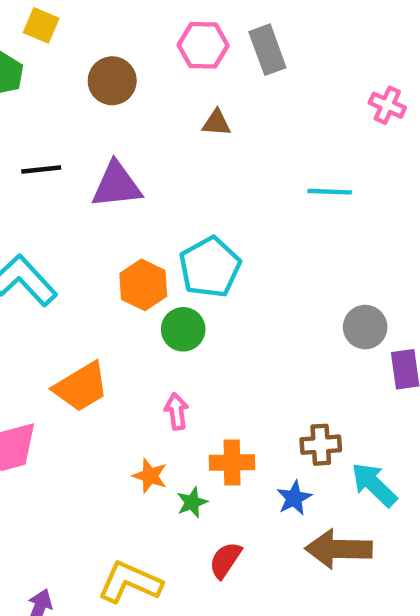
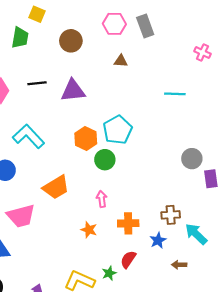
green star: (192, 502) -> (109, 273), moved
brown arrow: (339, 549) -> (179, 265), size x0.5
red semicircle: (225, 560) -> (128, 259), moved

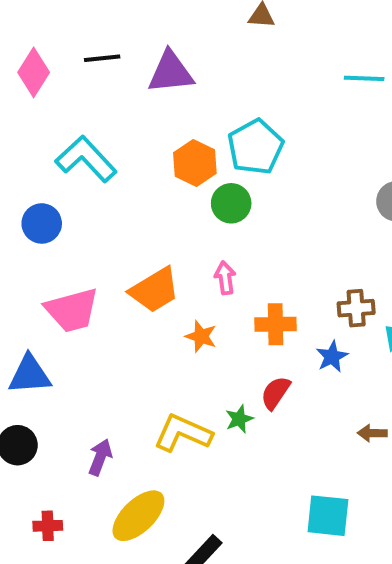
orange trapezoid: (56, 187) -> (155, 290), moved
brown arrow: (179, 265) -> (372, 433), moved

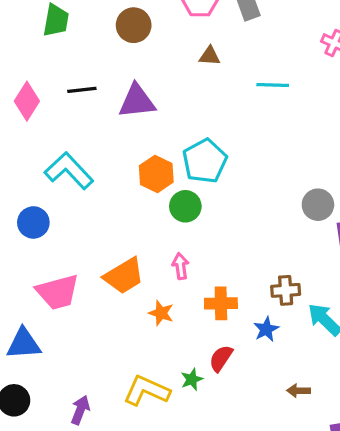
cyan line: (364, 78) -> (273, 85), moved

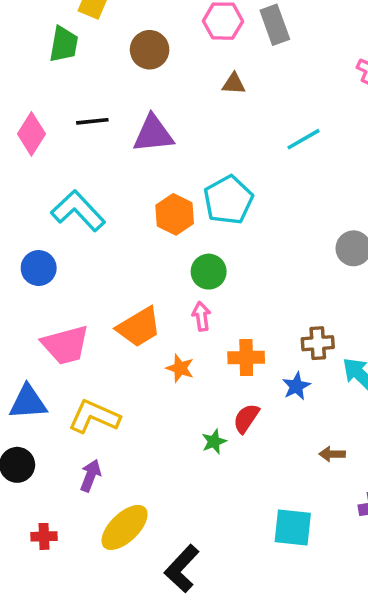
cyan line: (273, 85) -> (303, 139), moved, turned -32
green circle: (185, 206) -> (209, 272), moved
yellow L-shape: (147, 391) -> (94, 417), moved

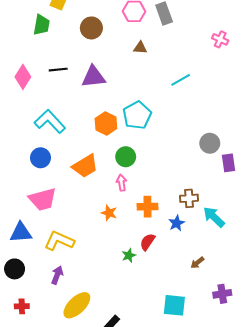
blue circle: (39, 268) -> (41, 158), moved
orange trapezoid: (139, 327) -> (85, 166), moved
brown arrow: (332, 454) -> (197, 263), turned -40
red cross: (44, 536) -> (22, 306), moved

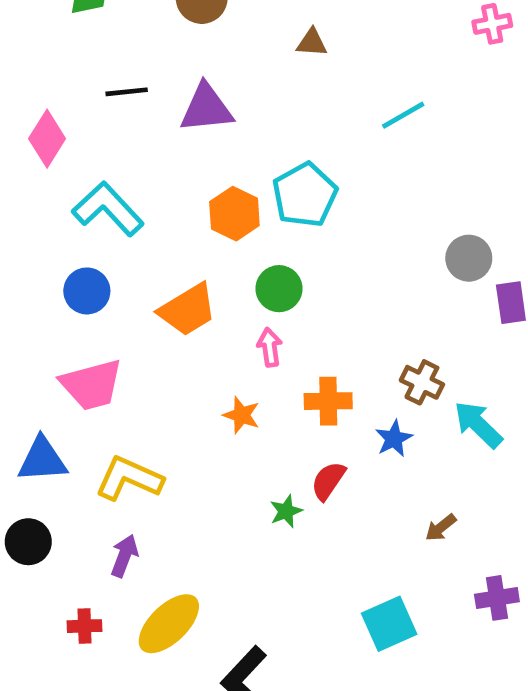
pink cross: (220, 39) -> (492, 24), turned -35
pink diamond: (23, 77) -> (47, 139), moved
brown cross: (189, 198) -> (422, 382), turned 30
cyan square: (174, 305) -> (389, 624), turned -30
red cross: (22, 306) -> (85, 626), moved

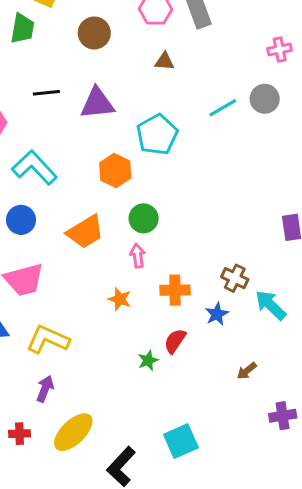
cyan pentagon: (305, 195) -> (157, 135), moved
gray circle: (469, 258) -> (265, 99), moved
cyan square: (389, 624) -> (181, 441), moved

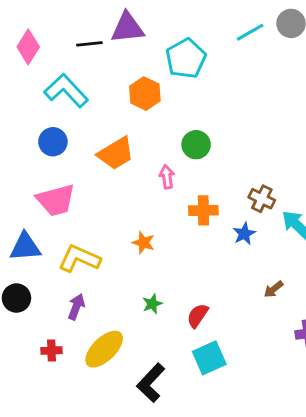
black line: (46, 93) -> (89, 44), moved
green circle: (144, 218) -> (196, 145), moved
orange star: (120, 299) -> (144, 243), moved
red semicircle: (175, 341) -> (198, 316), moved
green star: (148, 360) -> (152, 304), moved

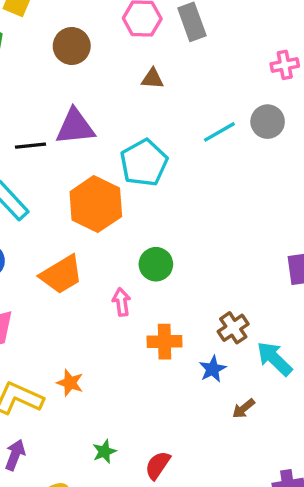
orange hexagon: (145, 94) -> (96, 204), size x1.4
brown cross: (262, 199) -> (233, 328), turned 30
orange star: (144, 243) -> (70, 383), moved
brown arrow: (273, 289) -> (244, 409), moved

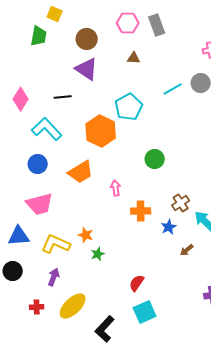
purple triangle: (75, 127) -> (87, 69), moved, turned 40
green circle: (156, 264) -> (155, 159), moved
green star: (104, 451) -> (98, 254), moved

